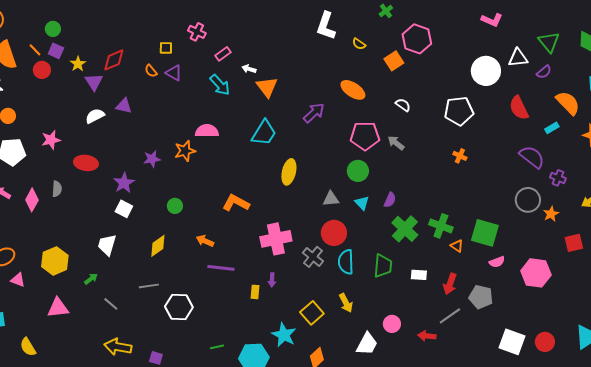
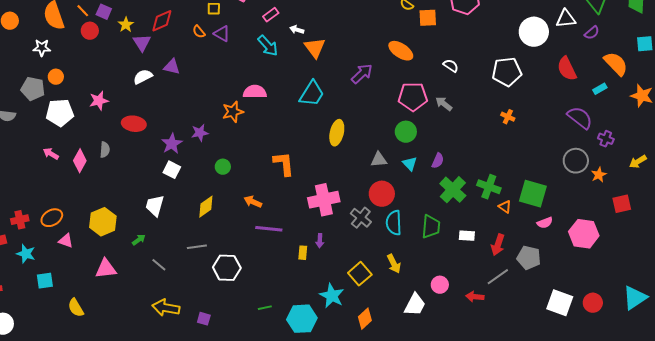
orange square: (394, 61) -> (428, 18), moved, turned 30
purple star: (152, 159) -> (200, 133), moved
orange L-shape: (236, 203) -> (284, 164), turned 56

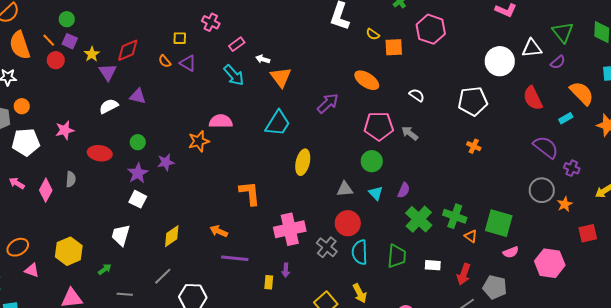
green circle: (223, 167) -> (138, 142), moved
gray line: (197, 247) -> (163, 276), turned -36
gray line: (159, 265) -> (125, 294), turned -35

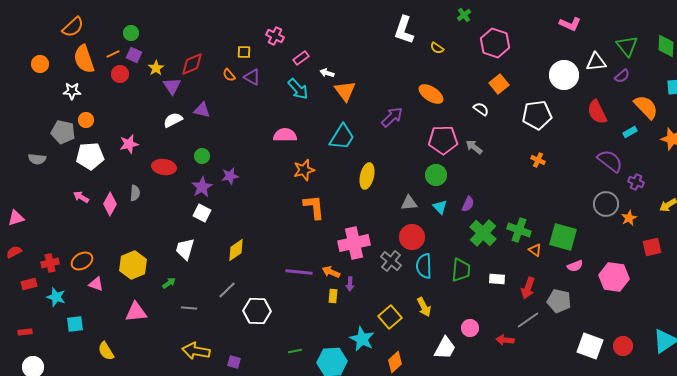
orange line: (49, 40) -> (113, 54), turned -72
orange square: (394, 47) -> (499, 84), moved, turned -36
orange star: (199, 141) -> (304, 170), moved
orange arrow: (219, 231) -> (331, 272), moved

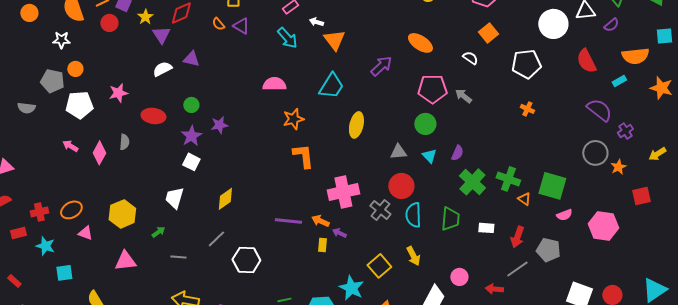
orange semicircle: (646, 107) -> (635, 56), turned 128
purple cross: (636, 182) -> (625, 131), turned 35
purple arrow: (350, 284) -> (339, 233), turned 112
red rectangle: (25, 332) -> (14, 281), turned 48

